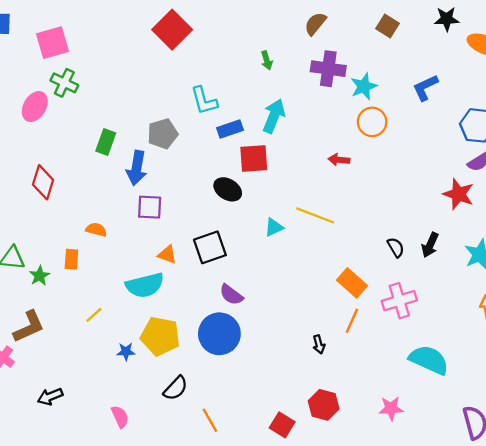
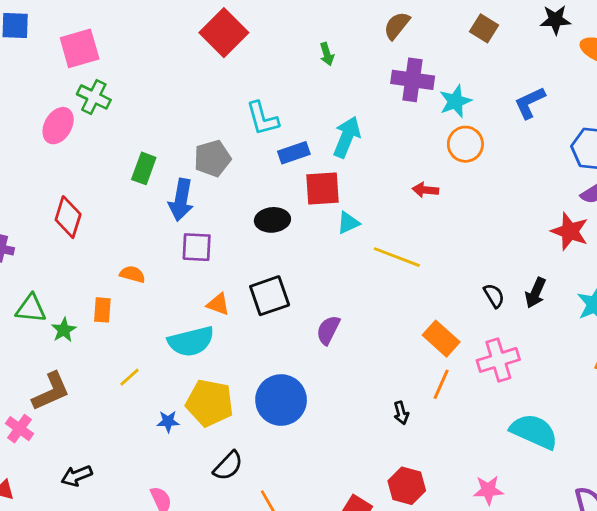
green arrow: (267, 60) -> (327, 54), moved
black ellipse: (228, 189) -> (272, 220), moved, turned -36
cyan triangle: (274, 227) -> (348, 223), moved
purple semicircle: (231, 295) -> (328, 330), moved, turned 80

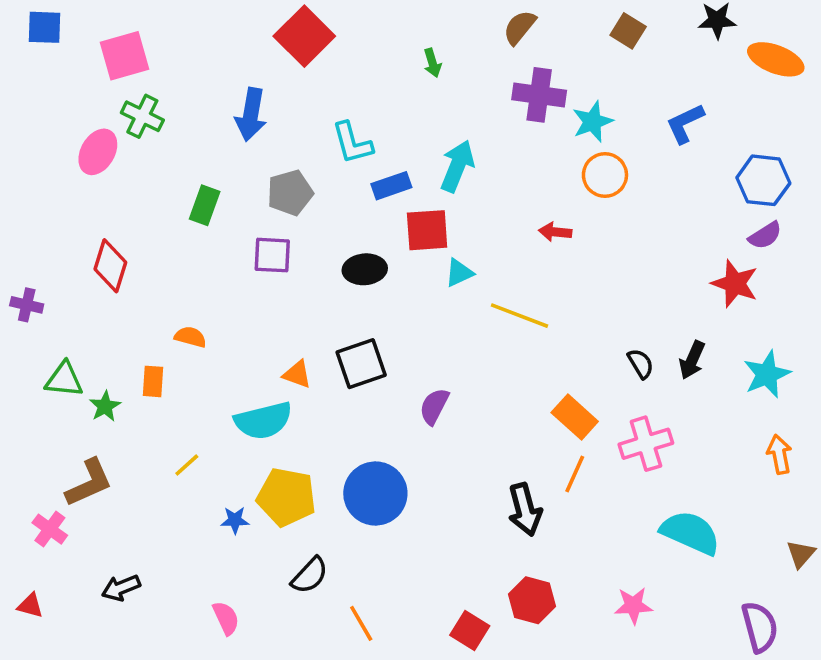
blue arrow: (181, 200) -> (251, 115), moved
purple square: (197, 247) -> (272, 255), moved
black arrow: (401, 413) -> (525, 510), size x1.8

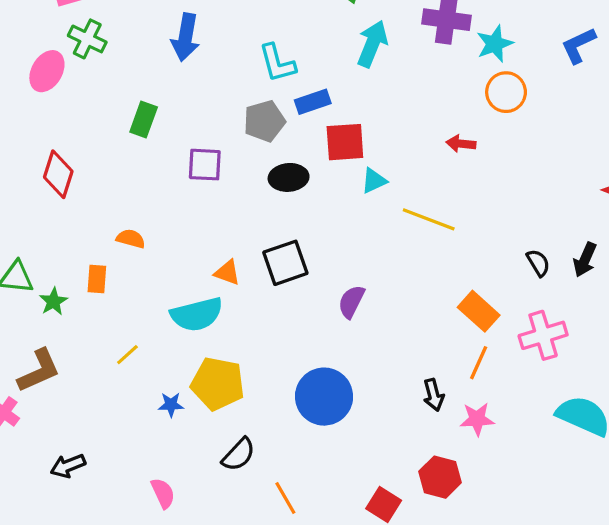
cyan arrow: (457, 166) -> (372, 44), moved
gray pentagon: (290, 193) -> (264, 121), moved
blue circle: (375, 493) -> (324, 397), moved
black arrow: (525, 510) -> (434, 395), size x0.7
pink star: (633, 606) -> (477, 419), moved

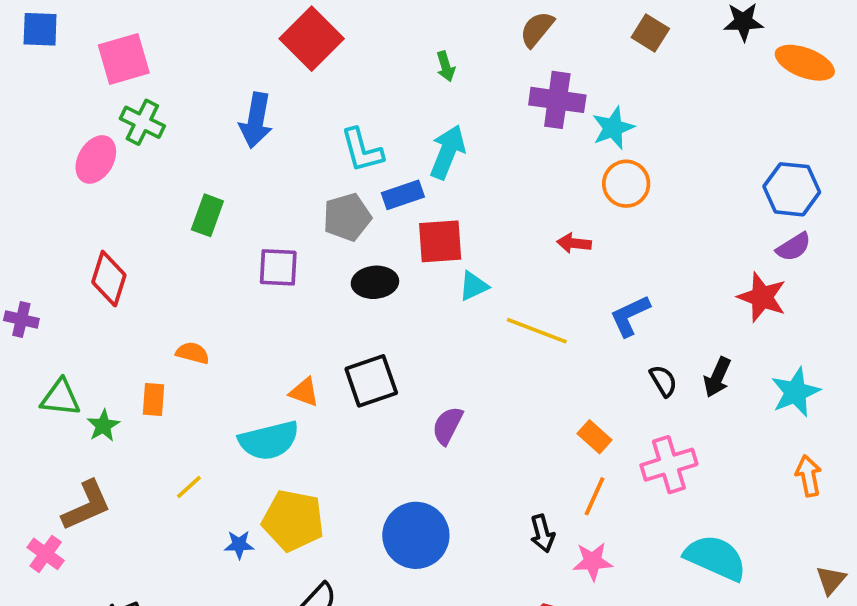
cyan arrow: (372, 44) -> (448, 152), moved
blue L-shape: (579, 45) -> (630, 316), moved
orange rectangle: (479, 311) -> (595, 437), size x0.7

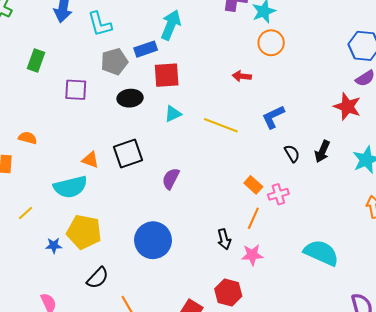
cyan L-shape: (362, 150) -> (100, 24), moved
cyan triangle: (474, 286) -> (173, 114), moved
pink cross: (669, 465) -> (278, 194), moved, size x0.7

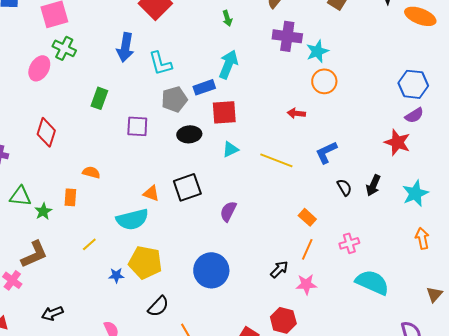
pink cross: (278, 194) -> (349, 243), moved
black arrow: (224, 239) -> (279, 269), turned -120

